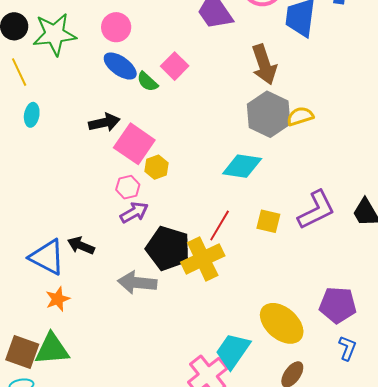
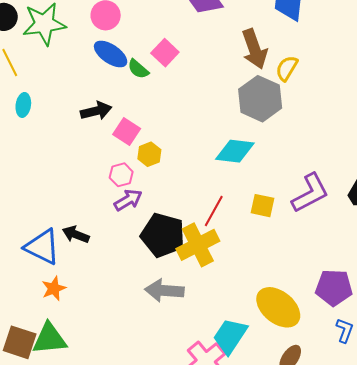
yellow semicircle: (300, 116) -> (287, 68), moved, turned -40
pink square: (134, 144) -> (127, 131), size x0.7
gray arrow: (137, 283) -> (164, 291), moved

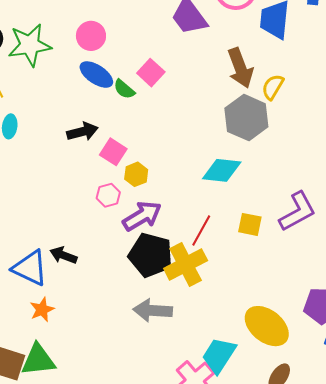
purple arrow: (128, 200) -> (142, 216), moved, size x1.4

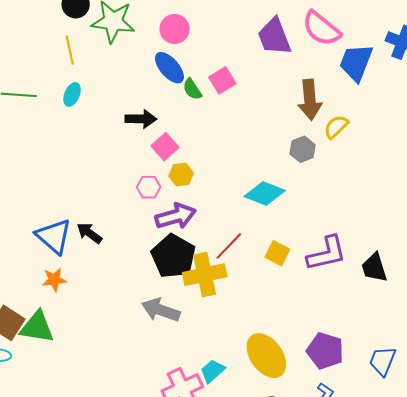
gray hexagon: (246, 118) -> (303, 149), size x0.6
cyan trapezoid: (219, 355) -> (212, 371), size x0.7

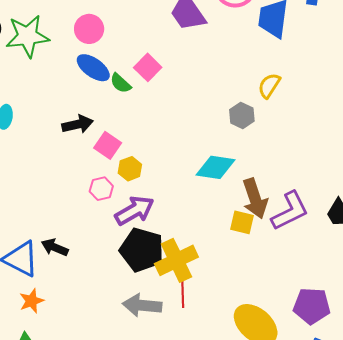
brown arrow: (310, 100) -> (255, 198), moved
red line: (229, 246) -> (183, 291), moved, turned -32

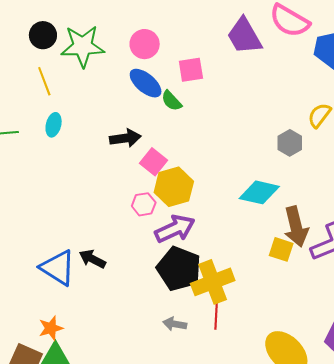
pink square: (148, 67) -> (191, 70), moved, turned 32
yellow hexagon: (130, 169) -> (174, 187), size x1.6
orange star: (32, 301) -> (51, 328), moved
gray arrow: (142, 305) -> (175, 324), size x0.6

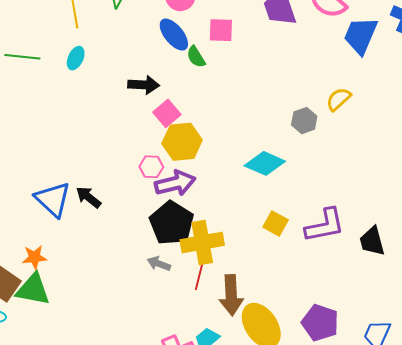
pink hexagon: (144, 204) -> (151, 167), moved
brown arrow: (296, 227) -> (231, 295), moved
gray arrow: (175, 324) -> (159, 264), moved

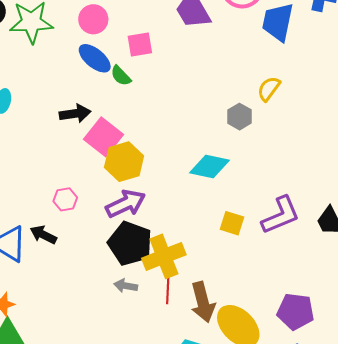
pink square: (167, 113) -> (103, 137), size x1.4
pink hexagon: (151, 167) -> (65, 199), moved

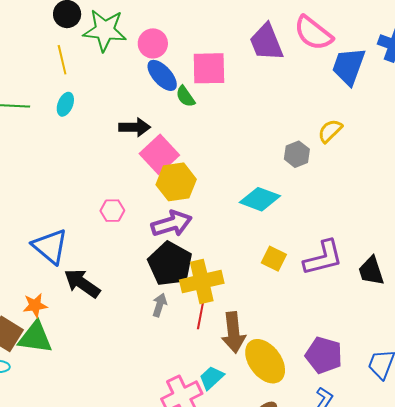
pink circle: (93, 19) -> (153, 43), moved
pink square: (140, 44) -> (209, 68), size x1.4
black arrow: (43, 235) -> (82, 283), moved, size x1.4
gray arrow: (126, 286) -> (160, 305), turned 90

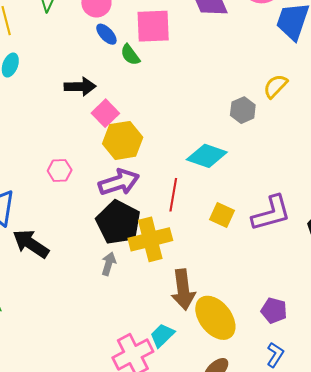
blue ellipse: (162, 75) -> (106, 34), size x0.7
pink square: (159, 154) -> (105, 113), size x0.7
red line: (201, 313) -> (173, 195), moved
purple pentagon: (324, 355) -> (274, 311), size x0.7

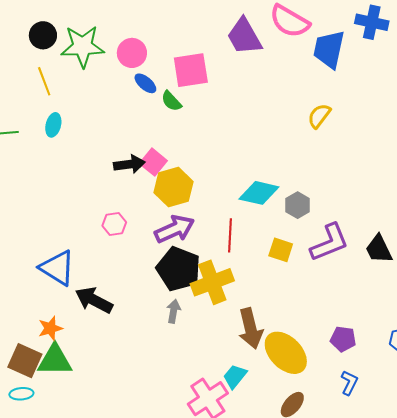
black arrow: (80, 87) -> (129, 164), moved
gray hexagon: (243, 110) -> (298, 205), moved

